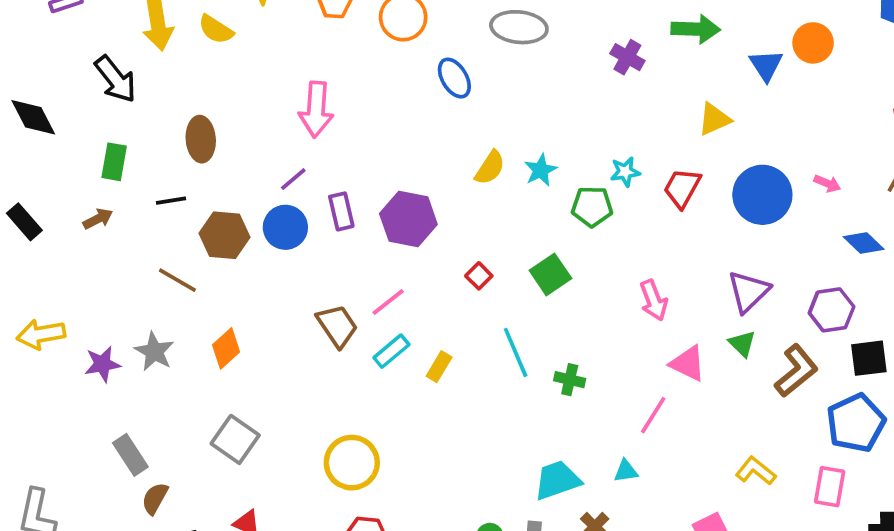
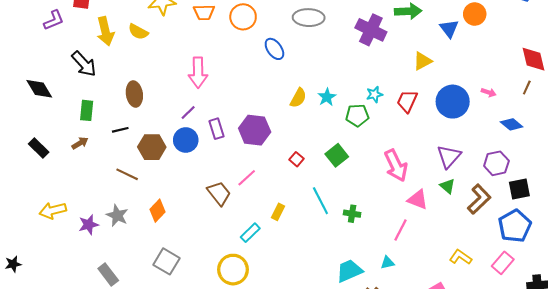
purple cross: (627, 57) -> (371, 30), size x1.6
pink arrow: (654, 300) -> (396, 165), size x1.4
cyan rectangle: (391, 351) -> (250, 233), moved
pink rectangle: (830, 487) -> (503, 263), turned 35

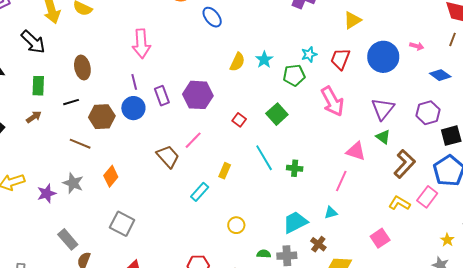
purple line: (188, 113) -> (134, 82), turned -56
pink arrow: (396, 165) -> (332, 101), moved
brown L-shape: (479, 199) -> (405, 164), moved
pink rectangle: (503, 263) -> (427, 197), moved
yellow circle: (233, 270) -> (236, 225), moved, size x0.6

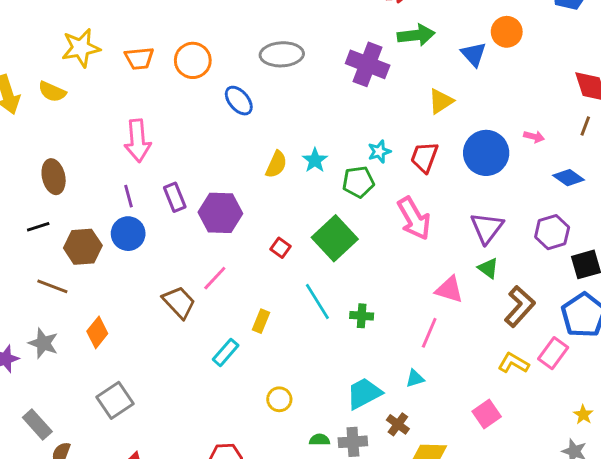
purple rectangle: (162, 96) -> (175, 197), moved
green square: (277, 114) -> (335, 238), size x1.4
gray square: (122, 224) -> (115, 400), turned 30

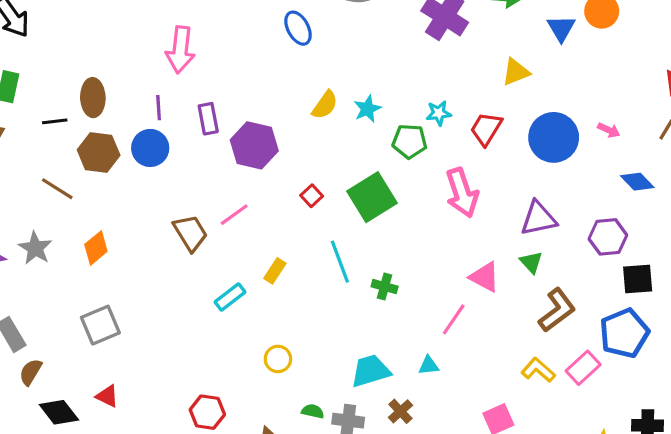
brown ellipse: (54, 177) -> (93, 98), moved
purple triangle: (487, 228) -> (538, 218), turned 30

